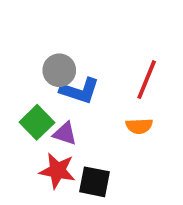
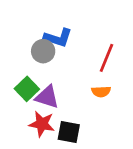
blue L-shape: (80, 91) -> (58, 38), moved
purple triangle: (65, 133) -> (47, 97), size x1.4

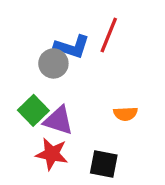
red line: (106, 58) -> (109, 35), moved
black square: (69, 132) -> (104, 164), moved

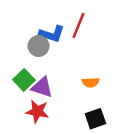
black square: (104, 164) -> (95, 119), moved, turned -30

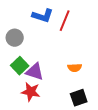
blue L-shape: (52, 34) -> (43, 16), moved
gray circle: (38, 46) -> (15, 38), moved

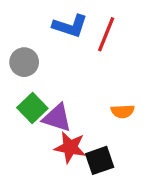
red star: (31, 92) -> (70, 147), moved
black square: (79, 98) -> (100, 160), moved

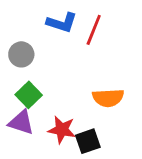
orange semicircle: (123, 111) -> (108, 98), size x1.5
purple triangle: (57, 118) -> (21, 122), moved

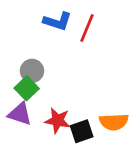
gray circle: (21, 54) -> (32, 71), moved
orange semicircle: (108, 98) -> (114, 122), moved

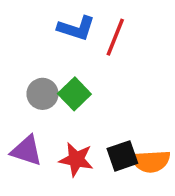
green square: (27, 88) -> (74, 94), moved
black square: (82, 131) -> (122, 156), moved

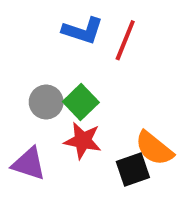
red star: (76, 160) -> (83, 141), moved
orange semicircle: (151, 161) -> (154, 148), moved, turned 42

